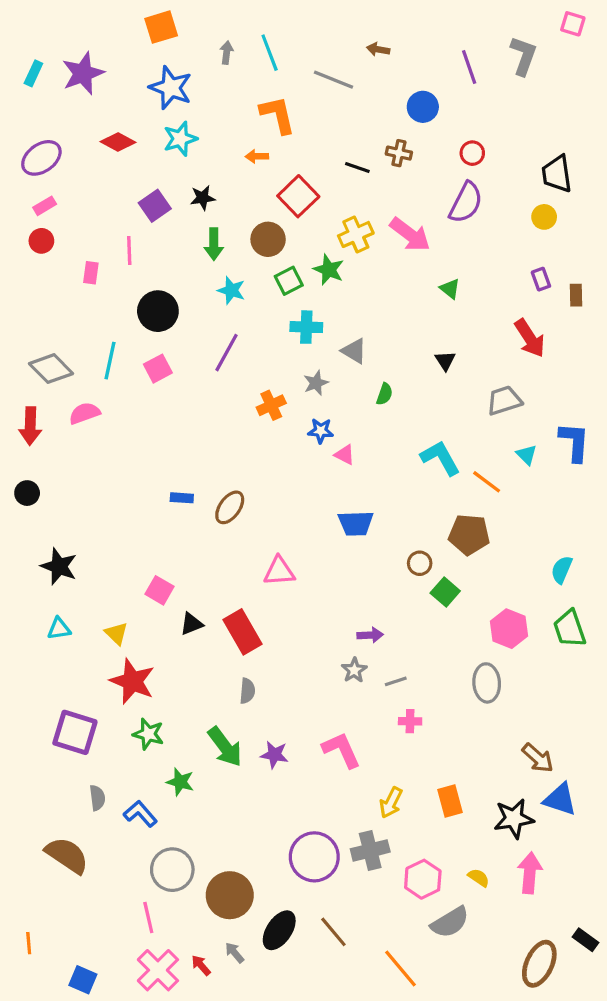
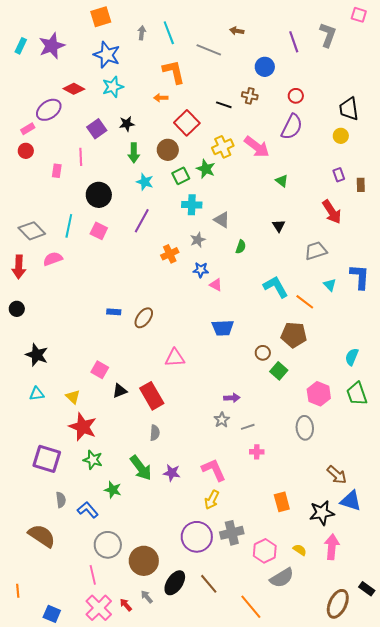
purple ellipse: (41, 158) -> (49, 110), moved
pink square: (158, 369) -> (99, 231), turned -36
yellow arrow: (391, 803) -> (212, 500), moved

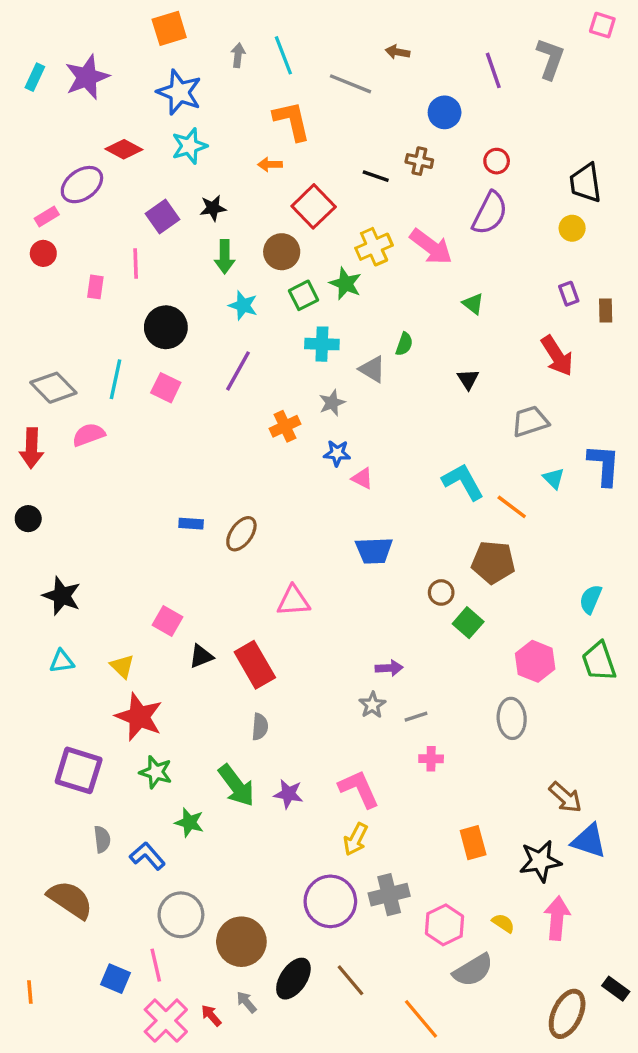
green semicircle: (241, 247) -> (404, 344), moved
blue square: (52, 614) -> (115, 979), moved

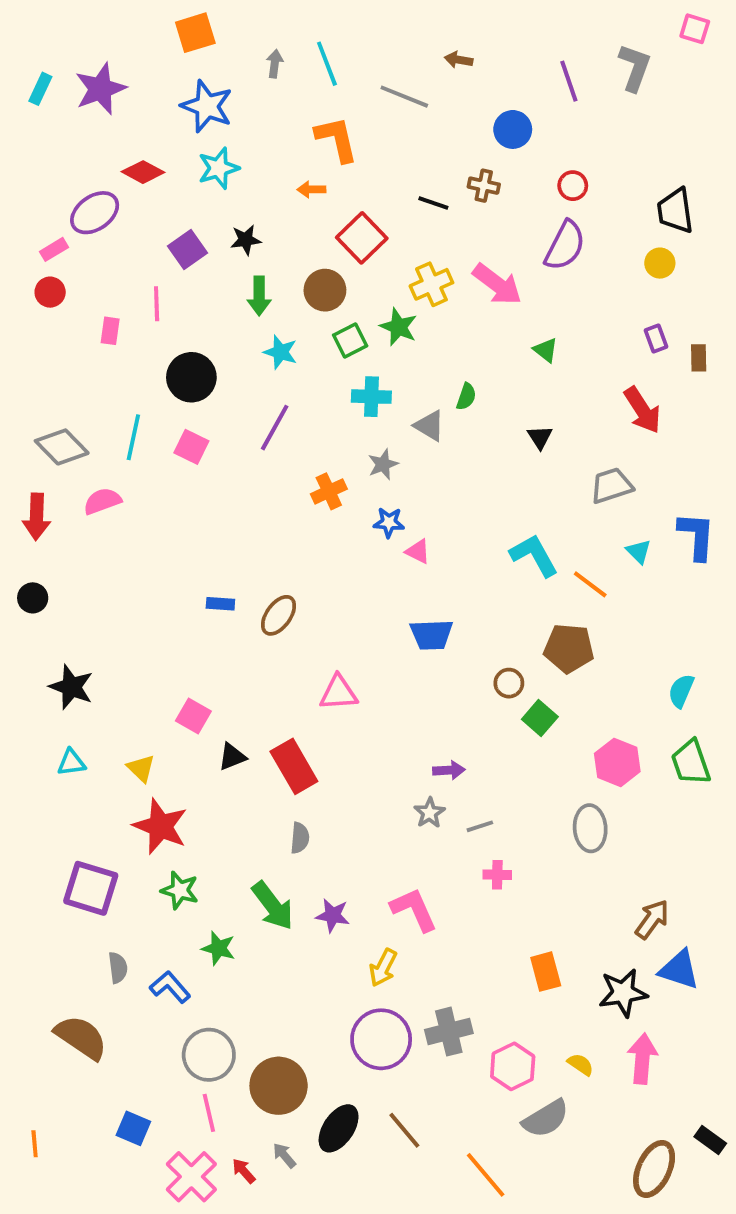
brown arrow: (565, 797) -> (652, 919), turned -96
yellow arrow: (356, 839) -> (383, 968), moved
pink line: (156, 965) -> (209, 1113), moved

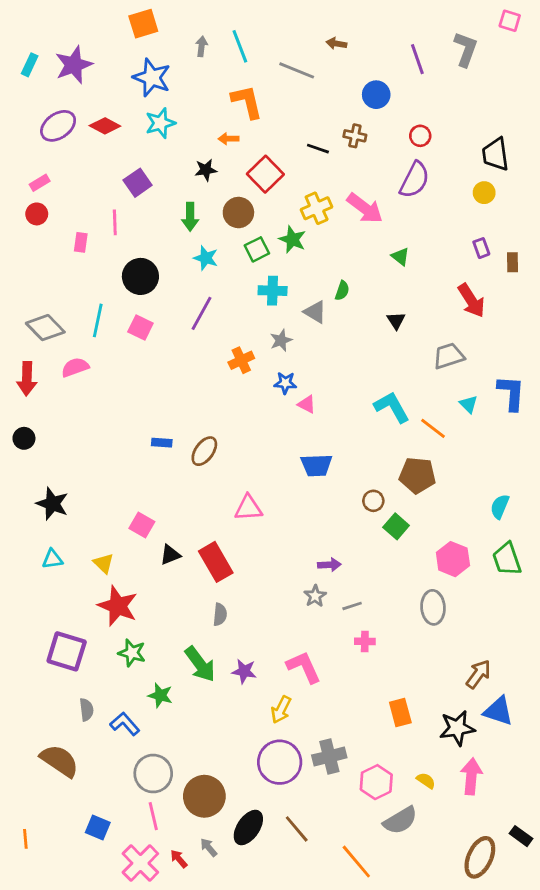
purple ellipse: (95, 213) -> (58, 126), moved
black star: (246, 240) -> (206, 170), moved

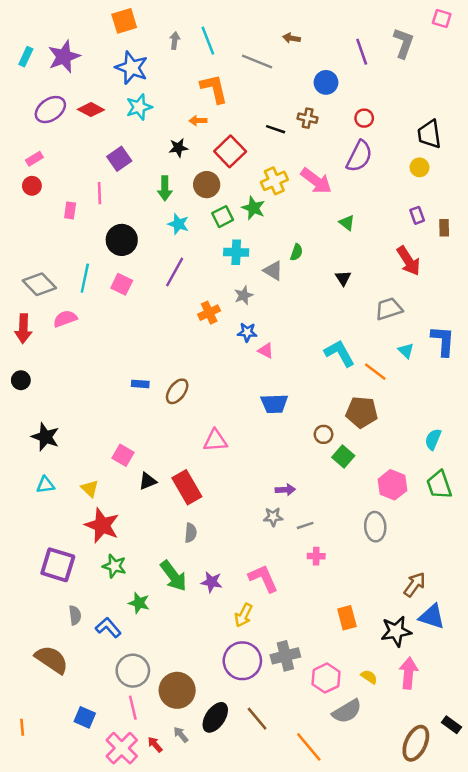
gray star: (315, 596) -> (273, 517), turned 30

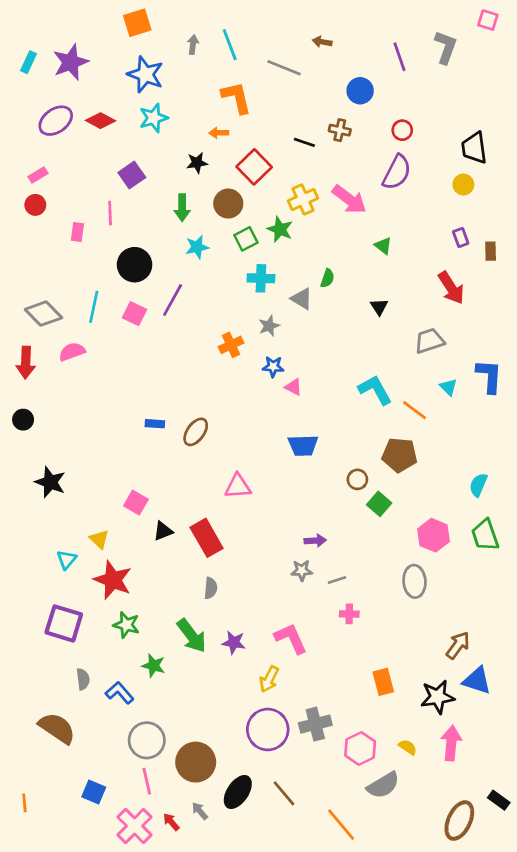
cyan star: (178, 224) -> (197, 247), turned -30
purple line: (175, 272) -> (173, 300), moved
cyan triangle: (45, 485) -> (67, 560), moved, turned -42

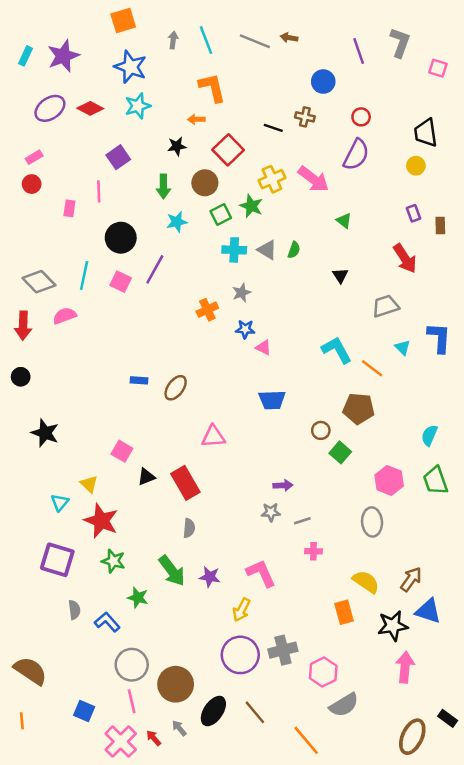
pink square: (488, 20) -> (438, 68), moved
gray line: (284, 68) -> (255, 41), moved
gray triangle: (302, 299) -> (267, 250), moved
brown semicircle: (57, 728) -> (30, 671), moved
yellow semicircle: (408, 747) -> (366, 582), moved, size x1.6

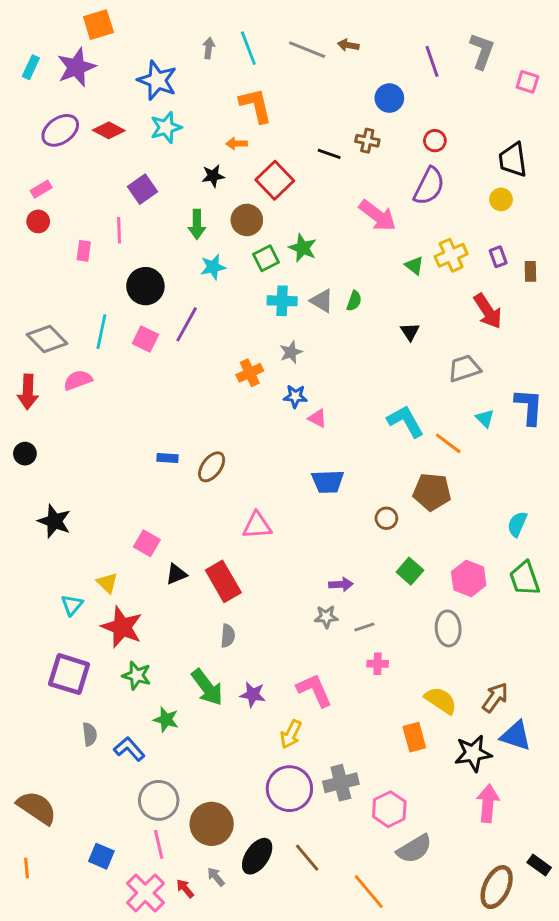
orange square: (123, 21) -> (98, 25), moved
yellow cross: (272, 179) -> (451, 255), moved
green square: (340, 452) -> (410, 571), moved

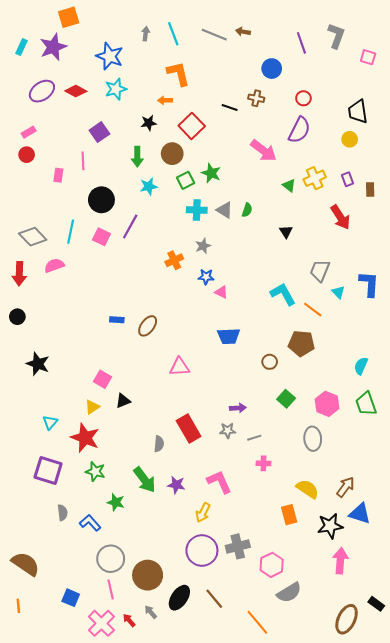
gray trapezoid: (464, 368) -> (320, 271), moved, turned -50
red rectangle: (223, 581) -> (189, 428), moved
yellow triangle: (107, 583) -> (92, 407), moved, turned 42

